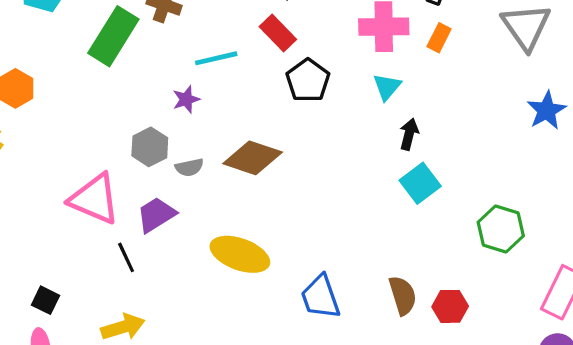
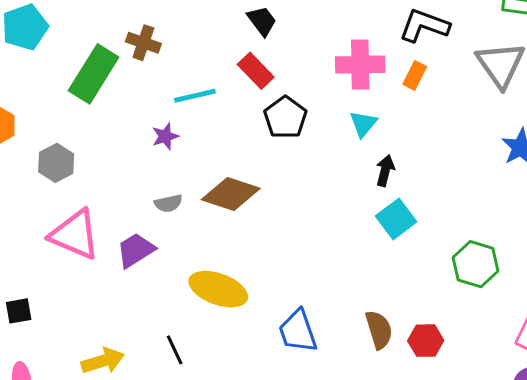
gray hexagon: (150, 147) -> (56, 163), moved
black line: (126, 257) -> (175, 350), moved
black square: (45, 300) -> (19, 311), moved, turned -36

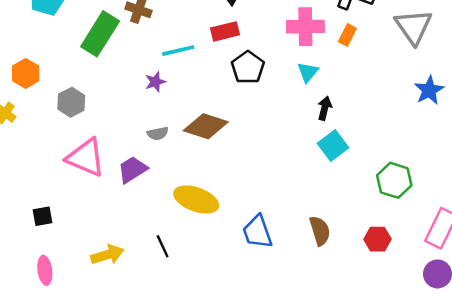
red rectangle: (256, 71) -> (225, 31), turned -60
red hexagon: (426, 341) -> (377, 239), moved

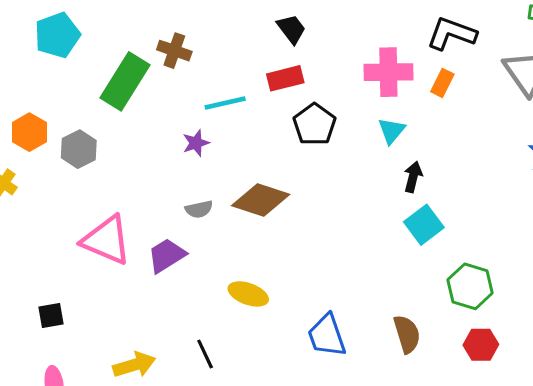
gray hexagon: (71, 102) -> (79, 149), moved
green hexagon: (394, 180) -> (470, 286), moved
yellow ellipse: (196, 199) -> (248, 294), size x0.7

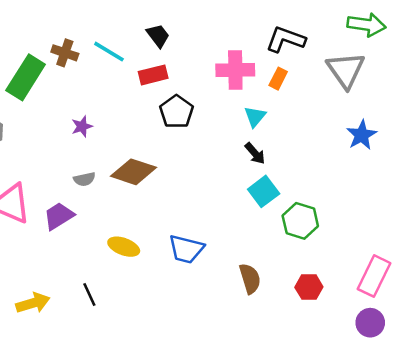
cyan line: (225, 103) -> (109, 52), moved, turned 44
cyan triangle: (392, 131) -> (255, 117), moved
black arrow: (413, 177) -> (255, 153), turned 125
green hexagon: (470, 286) -> (300, 221), moved
blue trapezoid: (327, 336) -> (186, 249), moved, turned -57

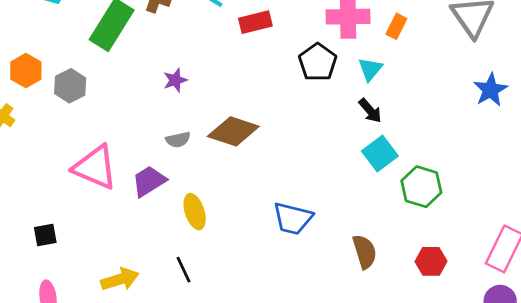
black pentagon: (176, 112) -> (318, 62), moved
yellow ellipse: (124, 247) -> (195, 212), moved, turned 52

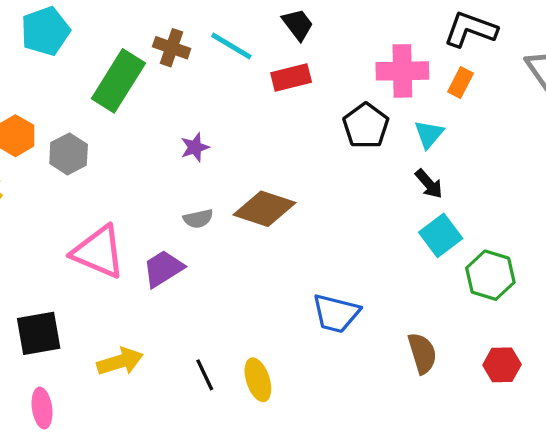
yellow ellipse: (195, 212) -> (258, 380), moved
black square: (45, 235) -> (39, 333), size x1.6
yellow arrow: (120, 279) -> (120, 362), moved

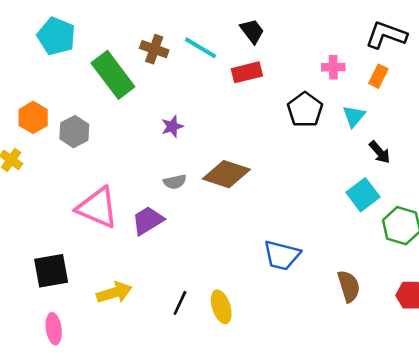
cyan pentagon: (45, 31) -> (56, 36), turned -30
pink cross: (402, 71) -> (333, 67), size x0.6
green rectangle: (118, 81) -> (113, 75), turned -69
black arrow: (429, 184) -> (380, 152), moved
black line: (205, 375) -> (180, 303), turned 50

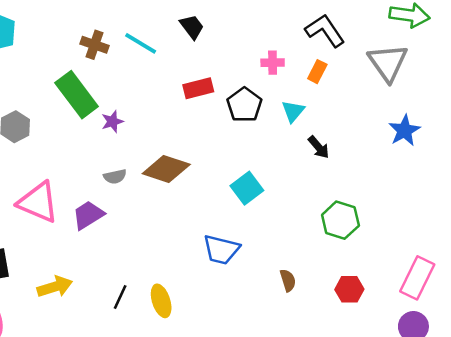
black L-shape: (386, 35) -> (325, 31), turned 36
red rectangle: (247, 72) -> (198, 88), moved
green rectangle: (113, 75) -> (77, 95), moved
cyan square: (363, 195) -> (247, 188), moved
brown semicircle: (349, 286) -> (288, 280), size x0.7

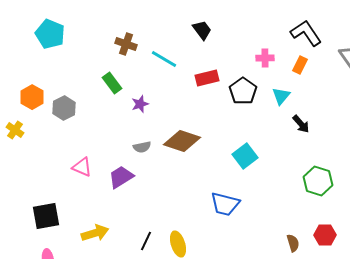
cyan line: (141, 43) -> (164, 59), moved
green rectangle: (77, 95) -> (112, 83), size x0.6
pink triangle: (38, 202) -> (82, 167), size x0.6
brown semicircle: (288, 280) -> (293, 243), moved

